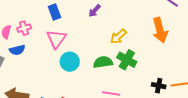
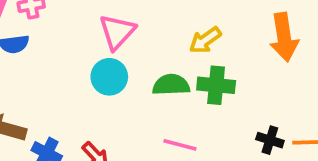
pink triangle: (56, 39) -> (117, 32), moved
green cross: (127, 60) -> (216, 85), turned -30

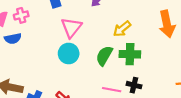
green semicircle: (171, 85) -> (104, 56), turned -54
black cross: (270, 140) -> (134, 85), moved

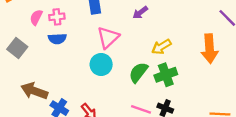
blue semicircle: (13, 39) -> (57, 39), moved
green cross: (130, 54) -> (166, 75), turned -30

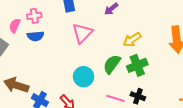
pink semicircle: (36, 17) -> (15, 26), moved
cyan circle: (101, 64) -> (84, 77), moved

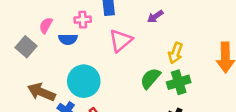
pink cross: (34, 16) -> (83, 20), moved
yellow arrow: (132, 40) -> (176, 53), turned -42
cyan circle: (84, 77) -> (84, 81), moved, size x1.4

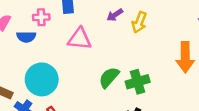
pink triangle: (121, 41) -> (79, 39), turned 45
yellow arrow: (176, 53) -> (139, 22), moved

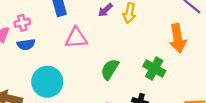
pink cross: (41, 17) -> (22, 23), moved
green cross: (138, 82) -> (154, 68), moved, turned -35

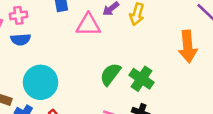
pink triangle: (76, 38) -> (88, 25), moved
green cross: (154, 68) -> (142, 79), moved

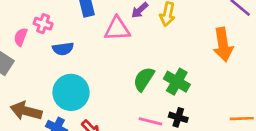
pink cross: (18, 15) -> (43, 24), turned 30
blue semicircle: (21, 39) -> (63, 49), moved

